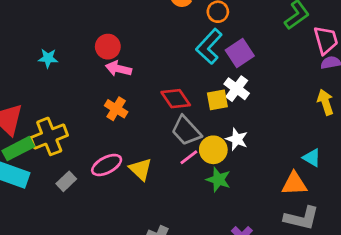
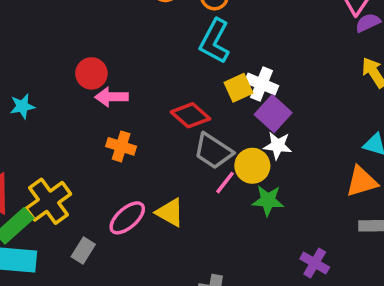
purple square: (240, 53) -> (273, 114), moved
yellow square: (217, 100) -> (238, 88), moved

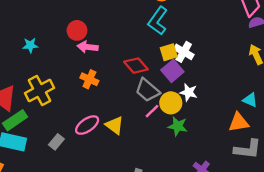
purple square: (273, 114) -> (172, 71), moved
yellow cross: (48, 201) -> (39, 90), moved

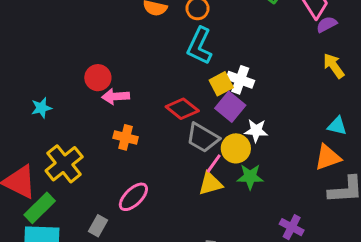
yellow triangle: (115, 125) -> (210, 184), moved, turned -42

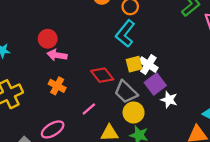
purple square: (230, 107) -> (155, 84), moved
white star: (256, 131) -> (169, 100), moved
gray trapezoid: (203, 138) -> (126, 92), moved
pink line: (214, 163) -> (89, 109), moved

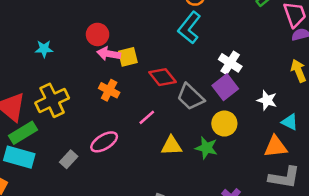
yellow square: (134, 64) -> (128, 57), moved
white cross: (148, 65) -> (230, 63), moved
white star: (169, 100) -> (267, 100), moved
yellow circle: (134, 113) -> (224, 124), moved

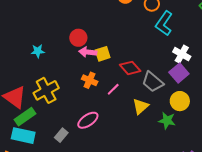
cyan L-shape: (189, 28) -> (164, 23), moved
pink line: (147, 117) -> (113, 89), moved
yellow triangle: (171, 146) -> (141, 106), moved, turned -36

